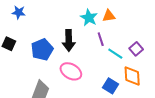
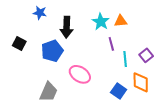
blue star: (19, 12) -> (40, 13), moved
black arrow: (69, 40) -> (67, 27), moved
cyan line: (115, 54) -> (125, 59), turned 49

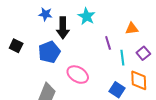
blue star: (40, 13) -> (46, 14), moved
orange triangle: (121, 21) -> (132, 28), moved
cyan star: (101, 22) -> (87, 16), moved

